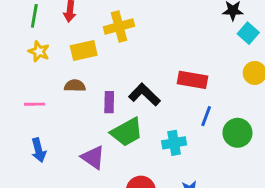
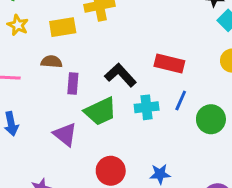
purple rectangle: (109, 102) -> (73, 84), moved
cyan cross: (174, 143) -> (147, 107), moved

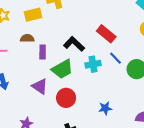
red rectangle: (169, 63) -> (106, 34), turned 30
blue line: (181, 101) -> (115, 58), turned -64
red circle: (111, 171) -> (66, 98), moved

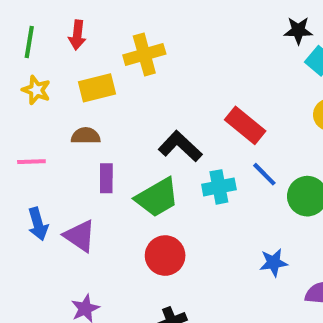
purple rectangle: (43, 52) -> (106, 178), moved
purple triangle: (40, 86) -> (80, 236), moved
blue star: (105, 108) -> (273, 263), moved

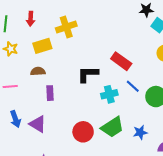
black L-shape: (180, 146) -> (88, 74), turned -40
green trapezoid: (157, 197) -> (112, 127), moved

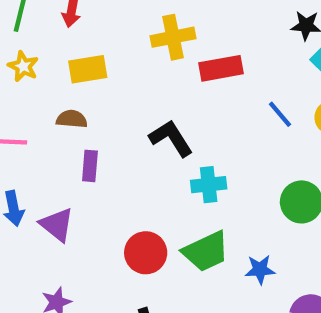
yellow cross: (66, 27) -> (173, 37), moved
red rectangle: (121, 61) -> (221, 68), moved, turned -54
black L-shape: (88, 74) -> (171, 138), turned 50
blue line: (133, 86) -> (280, 114), moved

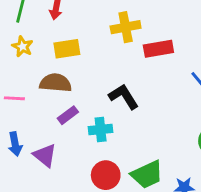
brown semicircle: (72, 119) -> (56, 83), size x1.5
purple rectangle: (90, 166) -> (68, 115), turned 48
cyan cross: (209, 185) -> (101, 129), moved

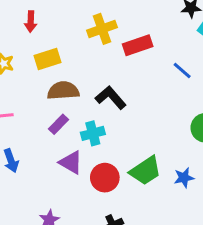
brown semicircle: (56, 83) -> (63, 91), moved
purple triangle: (45, 155) -> (71, 162), moved

